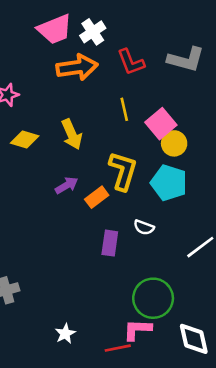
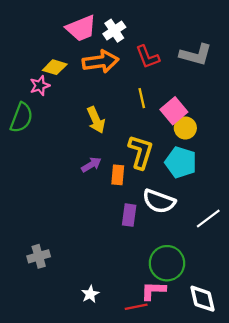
yellow diamond: (25, 139) -> (55, 67), moved
orange rectangle: (97, 197) -> (118, 175), turned -48
white semicircle: (144, 227) -> (159, 201), size x1.8

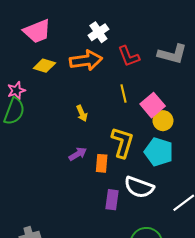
pink trapezoid: (81, 28) -> (37, 31), moved
pink star: (40, 86) -> (16, 90), moved
yellow arrow: (96, 120) -> (82, 113), size x0.7

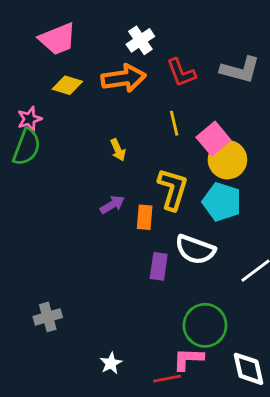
yellow circle: (163, 121) -> (227, 160), size x1.4

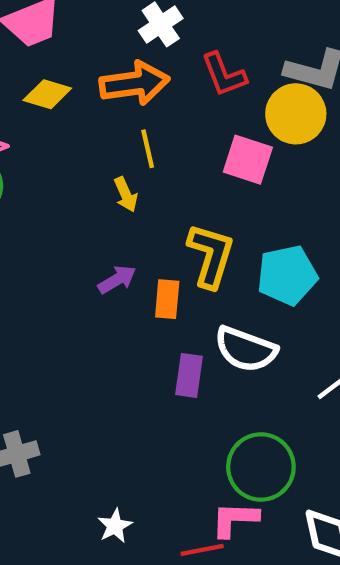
yellow line: (174, 123) -> (148, 149), moved
pink square: (213, 139) -> (248, 160), moved, turned -32
yellow circle: (227, 160) -> (296, 114), moved
cyan pentagon: (222, 202) -> (287, 275), turned -30

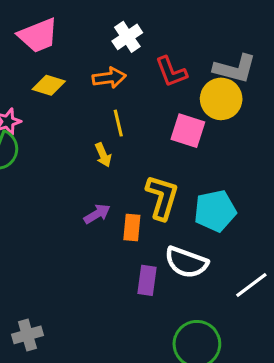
orange arrow: (134, 83) -> (109, 78), size x0.7

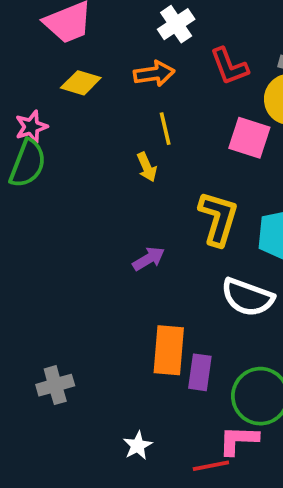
purple arrow: (97, 214) -> (149, 259), moved
orange rectangle: (132, 227) -> (169, 350), moved, size x1.5
purple rectangle: (147, 280) -> (200, 372), moved

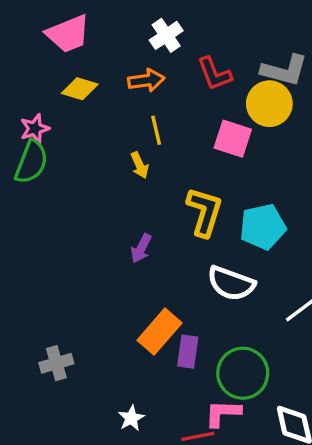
purple arrow: (149, 259) -> (141, 248), turned 148
orange rectangle: (169, 350) -> (160, 332), turned 36

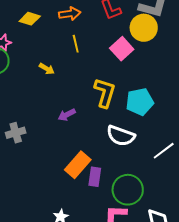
pink square: (233, 139) -> (122, 49), turned 30
yellow arrow: (140, 165) -> (47, 69), moved, turned -35
purple arrow: (141, 248) -> (67, 115), turned 36
gray cross: (56, 363) -> (16, 133), moved

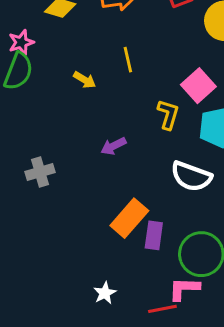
yellow line: (76, 44) -> (128, 60), moved
pink square: (122, 49) -> (198, 86), moved
yellow L-shape: (105, 93) -> (168, 114), size x0.7

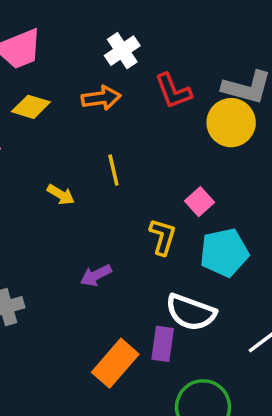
pink square: (198, 86) -> (199, 202), size x0.7
purple rectangle: (154, 235) -> (163, 344), moved

